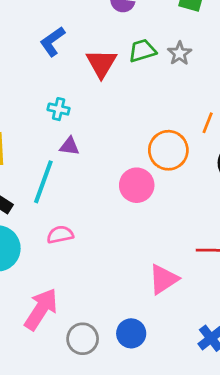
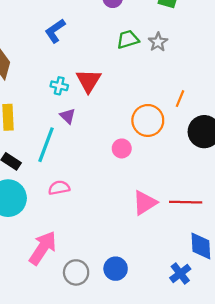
red triangle: (101, 63) -> (89, 81), moved
purple triangle: (70, 146) -> (68, 116), turned 35
pink circle: (137, 185) -> (122, 148), size x0.7
pink triangle: (163, 279) -> (145, 203), moved

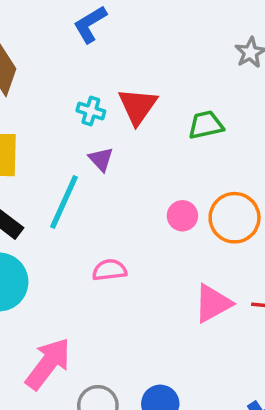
green trapezoid: (128, 39) -> (206, 125), moved
orange circle: (148, 120) -> (235, 218), moved
pink semicircle: (59, 188) -> (109, 270), moved

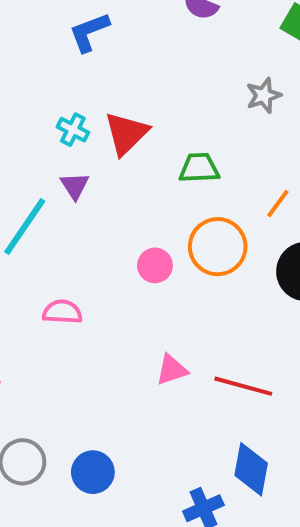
orange circle: (235, 218) -> (218, 247), moved
pink triangle: (213, 303) -> (172, 370), size x0.7

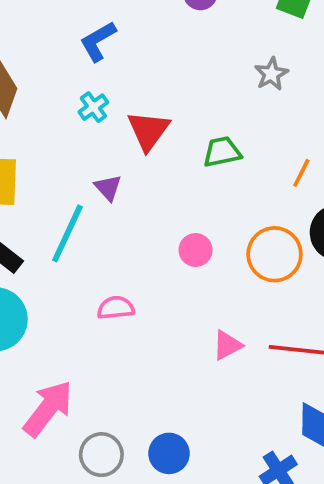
cyan cross: (73, 130) -> (93, 107), moved, turned 36
orange circle: (218, 247) -> (275, 254), moved

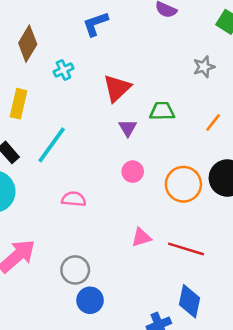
cyan cross: (93, 107) -> (63, 70), moved
orange line: (301, 173) -> (213, 123), moved
purple triangle: (108, 188) -> (128, 128), moved
gray circle: (101, 455) -> (75, 270), moved

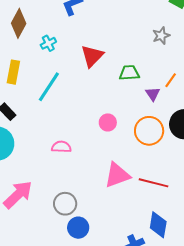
purple triangle: (128, 128) -> (153, 94), moved
cyan line: (52, 145) -> (49, 87), moved
pink triangle: (141, 237) -> (117, 175), size x1.6

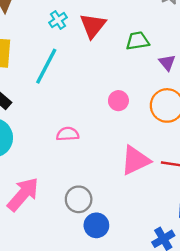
cyan cross: (48, 43) -> (58, 20), moved

